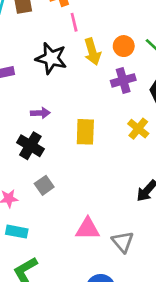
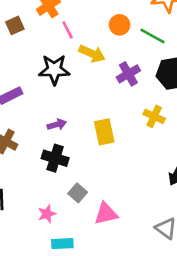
orange circle: (124, 46) -> (120, 25), moved
yellow arrow: (92, 52) -> (92, 54), turned -35
pink triangle: (88, 229) -> (106, 214), moved

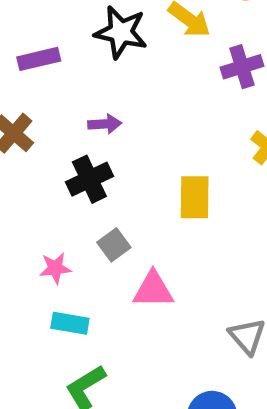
yellow rectangle: (104, 132) -> (195, 197), moved
black cross: (55, 158) -> (89, 179), turned 35

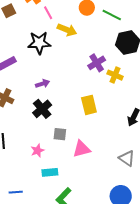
purple cross: (242, 67) -> (97, 63), moved
gray square: (114, 245) -> (60, 134), turned -32

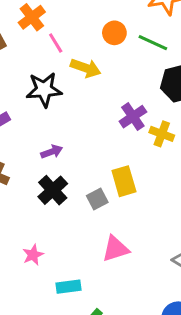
gray square: (60, 134) -> (97, 199), moved, turned -32
pink star: (37, 151) -> (33, 255), moved

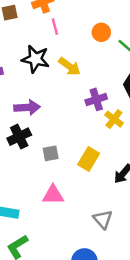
yellow arrow: (86, 68) -> (70, 66), moved
purple arrow: (52, 152) -> (27, 107), size x1.5
yellow rectangle: (124, 181) -> (89, 159), moved, turned 30

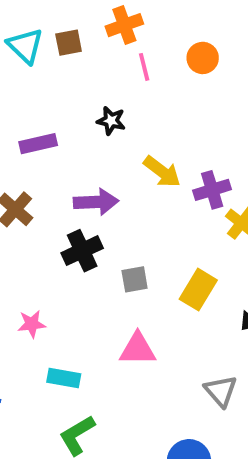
orange circle: (101, 32) -> (203, 58), moved
black star: (35, 59) -> (111, 121), size x0.6
yellow arrow: (70, 66) -> (162, 172), moved

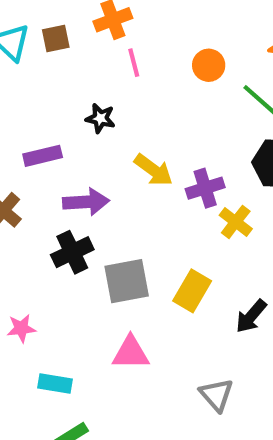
orange circle: (203, 58) -> (209, 65), moved
purple rectangle: (38, 144) -> (43, 156), moved
gray square: (135, 279) -> (127, 281), size x1.6

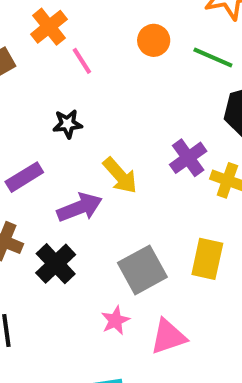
yellow arrow: (153, 170) -> (120, 176), moved, turned 30
black cross: (72, 252) -> (56, 264), moved
pink star: (21, 328) -> (115, 320), moved

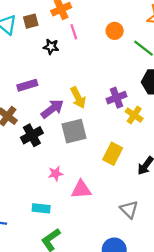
black star: (68, 124) -> (51, 47), moved
purple arrow: (80, 207) -> (52, 109), turned -30
gray square: (142, 270) -> (74, 131), moved

